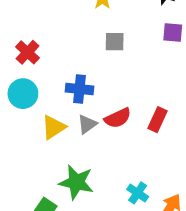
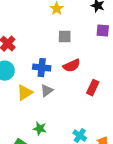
red semicircle: (118, 118) -> (72, 66), moved
green star: (76, 182) -> (40, 129), size x0.6

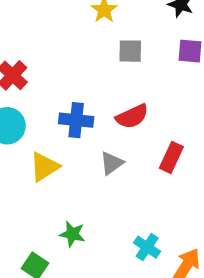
gray square: (65, 37) -> (130, 51), moved
gray triangle: (47, 91) -> (112, 163), moved

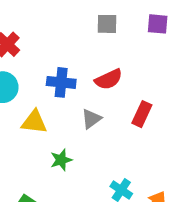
yellow triangle: (44, 167) -> (34, 122), turned 40
green star: (72, 234) -> (61, 160), moved, turned -30

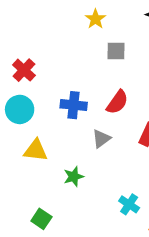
red semicircle: (109, 79) -> (117, 102), turned -30
yellow triangle: (34, 122) -> (36, 150), moved

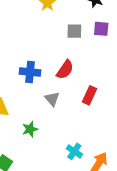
gray square: (116, 51) -> (74, 31), moved
gray triangle: (101, 139) -> (52, 99), turned -35

